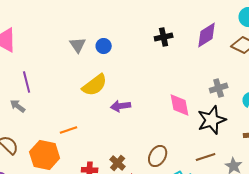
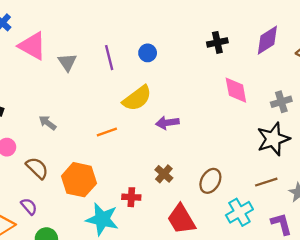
gray triangle: (78, 45) -> (67, 62), moved
purple line: (27, 82) -> (109, 58), moved
pink diamond: (180, 105) -> (236, 90), moved
orange line: (69, 130) -> (107, 132), moved
brown cross: (118, 163) -> (164, 174), moved

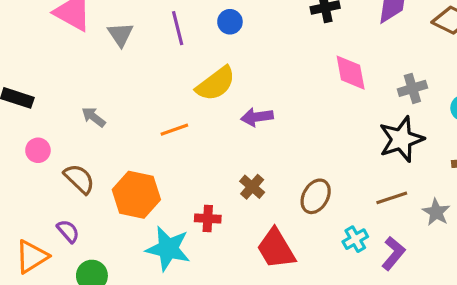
cyan cross: (239, 212) -> (355, 239), size x0.7
purple L-shape: (281, 224) -> (393, 253), moved, turned 55

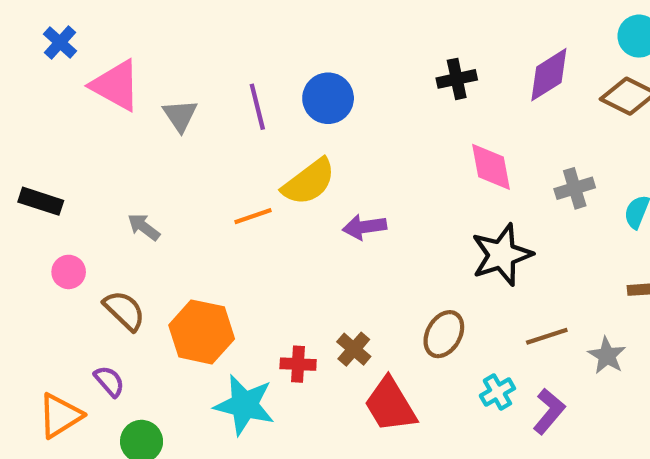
blue circle: (230, 22) -> (328, 98), size x1.5
orange line: (174, 130) -> (253, 216), moved
black star: (401, 139) -> (502, 255), moved
brown cross: (252, 187) -> (354, 349), moved

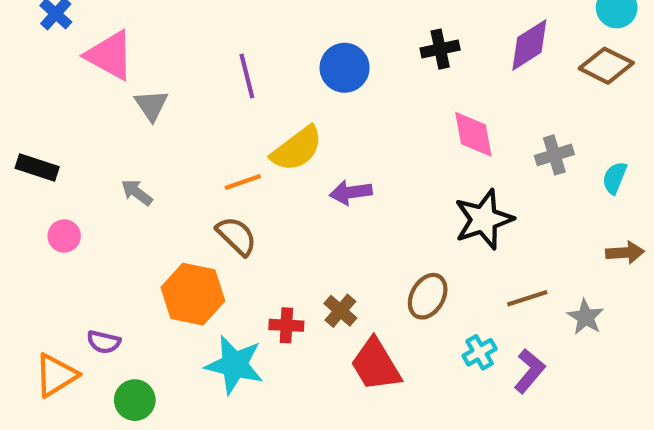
blue circle: (328, 98) -> (345, 68), moved
gray triangle: (180, 115) -> (151, 105), moved
brown semicircle: (124, 311) -> (237, 236), moved
purple semicircle: (109, 381) -> (104, 342), turned 144

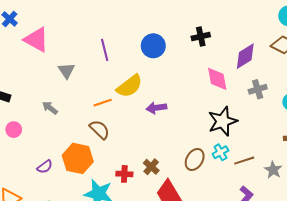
purple diamond: (529, 45) -> (245, 56), moved
gray triangle: (151, 105) -> (66, 71), moved
purple semicircle: (104, 342) -> (45, 167), moved, turned -49
cyan cross: (480, 352) -> (220, 152), moved

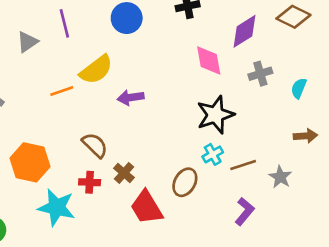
gray triangle: (66, 71) -> (27, 42), moved, turned 30
brown semicircle: (100, 130) -> (95, 145), moved
brown ellipse: (195, 160) -> (185, 182), moved

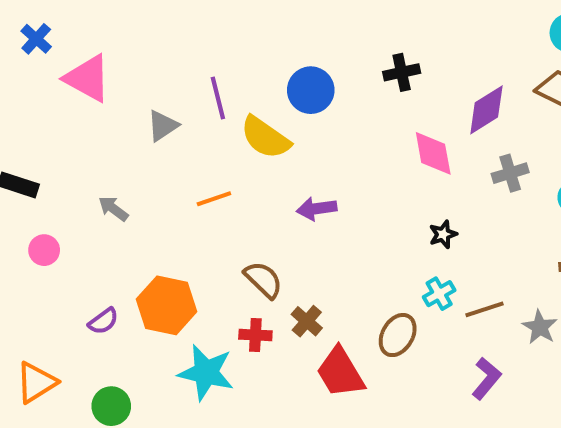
yellow semicircle: (96, 70) -> (265, 138), moved, turned 72
black star: (215, 115) -> (443, 234), size x0.5

